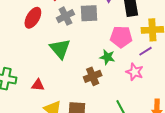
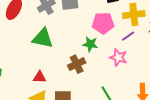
green triangle: (60, 49) -> (43, 38), turned -35
red triangle: (38, 85) -> (40, 77), moved

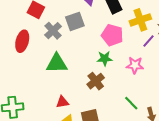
pink pentagon: (103, 23) -> (112, 35), turned 30
purple line: (128, 36) -> (148, 41), moved

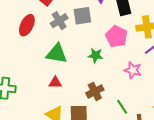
green star: (105, 59) -> (96, 55), moved
brown cross: (96, 81) -> (95, 91), moved
red triangle: (62, 102) -> (55, 83), moved

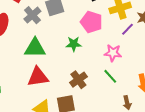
red triangle: (55, 83) -> (38, 77), size x1.6
green line: (122, 107) -> (110, 76), moved

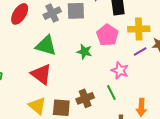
red triangle: (38, 77) -> (41, 74), turned 30
brown cross: (78, 80) -> (85, 98), moved

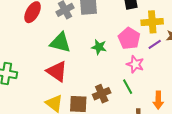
pink pentagon: (107, 35) -> (129, 38), moved

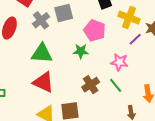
yellow cross: (152, 22) -> (129, 18), turned 35
pink pentagon: (129, 38) -> (95, 30), moved
brown cross: (102, 94) -> (91, 85), moved

